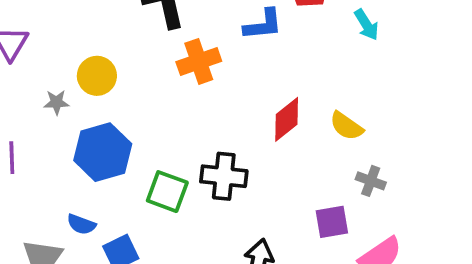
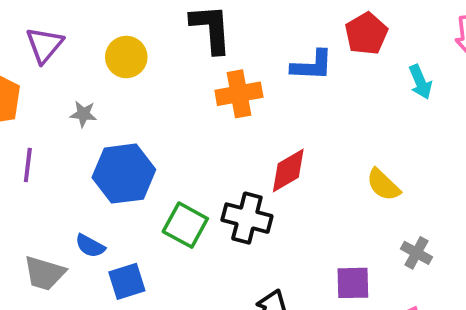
yellow circle: (97, 76) -> (126, 57), moved
red diamond: (287, 119) -> (288, 170), moved
gray cross: (371, 181) -> (417, 253), moved

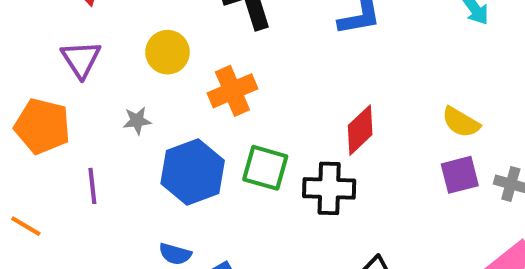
orange cross: (239, 94) -> (232, 91), moved
green square: (185, 225) -> (265, 168), moved
purple square: (353, 283) -> (460, 175), moved

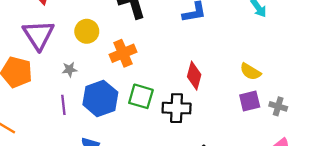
purple triangle: (81, 59) -> (38, 35), size x1.4
red diamond: (360, 130) -> (194, 76), turned -32
purple line: (92, 186) -> (63, 105), moved

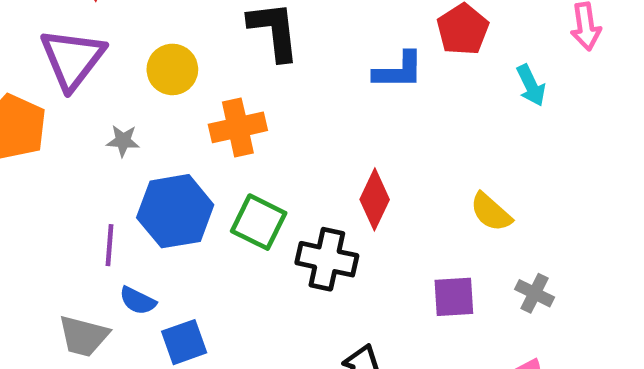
purple square: (250, 101) -> (454, 297), moved
purple line: (63, 105) -> (109, 245), moved

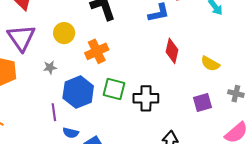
red diamond: (375, 199) -> (172, 51), moved

